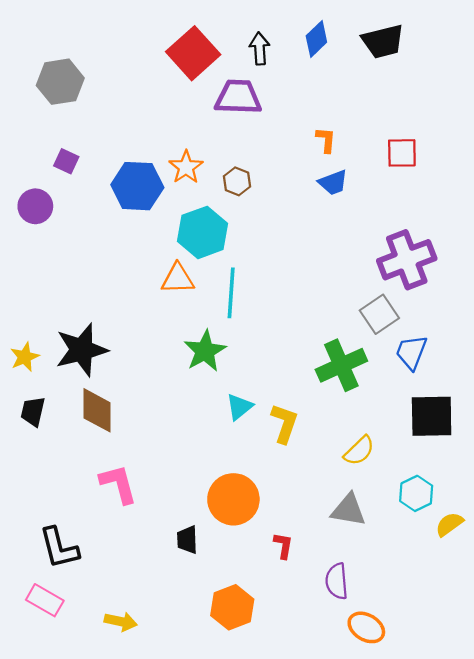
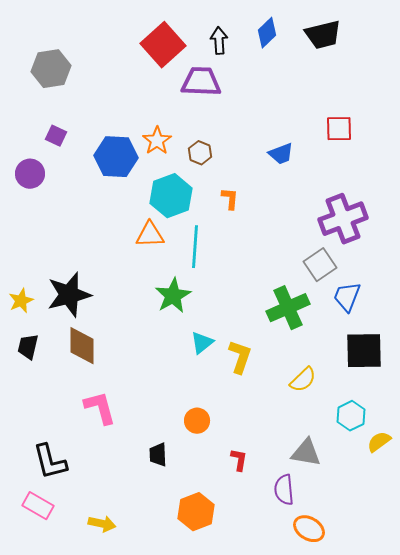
orange L-shape: (326, 140) -> (230, 199), moved
orange circle: (233, 499) -> (197, 421), size x0.6
gray triangle: (349, 510) -> (306, 453), moved

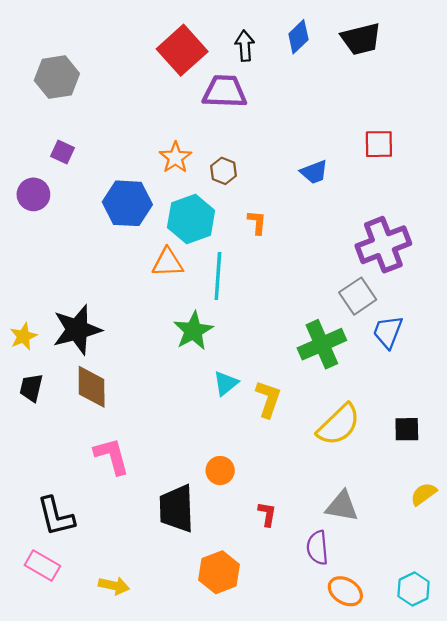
blue hexagon: (116, 157) -> (127, 203), moved
black square: (364, 351) -> (407, 429), moved, size x0.6
yellow semicircle: (303, 380) -> (339, 425), size x1.5
cyan hexagon: (351, 416) -> (414, 589), moved
black trapezoid: (158, 455) -> (177, 509), size x1.8

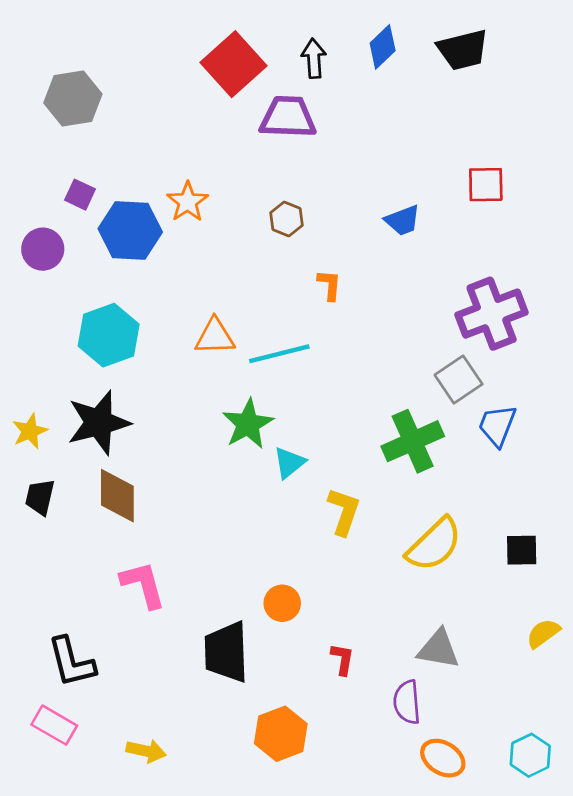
orange star: (175, 158) -> (188, 202), moved
blue hexagon: (127, 203) -> (130, 230), moved
cyan hexagon: (191, 219) -> (109, 335), moved
cyan line: (218, 276) -> (279, 354), turned 72
cyan triangle: (226, 383) -> (289, 463), moved

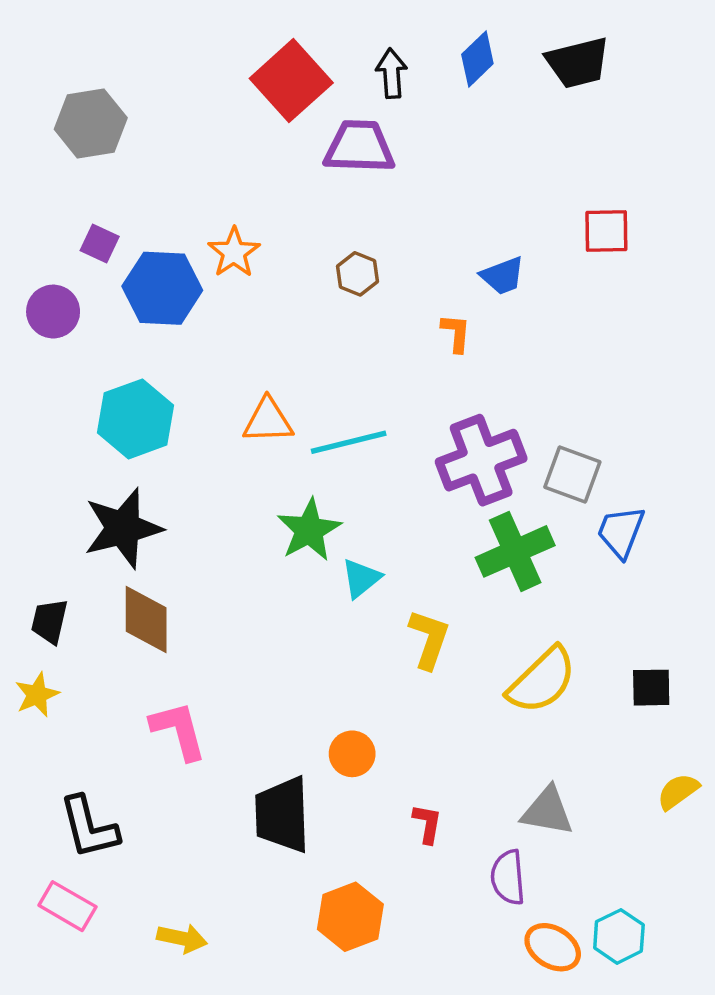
orange L-shape: (330, 285) -> (456, 333), moved
purple cross: (492, 314) -> (481, 460), moved
gray square: (459, 380) -> (572, 474), turned -36
yellow star: (30, 431) -> (37, 695), moved
cyan hexagon: (530, 755) -> (619, 936), moved

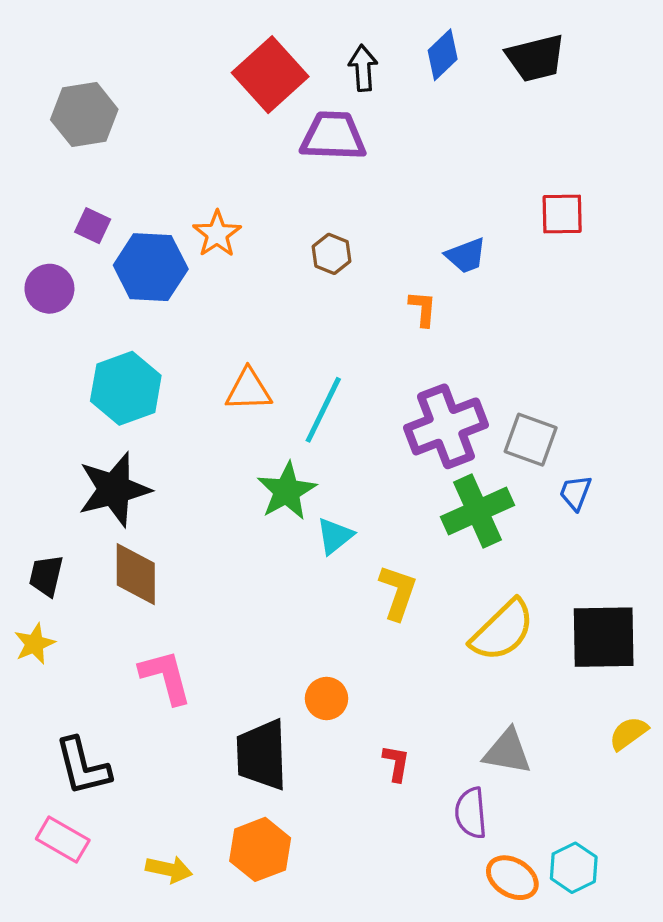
cyan line: (349, 442) -> (323, 410), turned -50
blue trapezoid: (621, 532) -> (575, 493), size x0.7
black square: (651, 688) -> (604, 637), size x1.8
orange hexagon: (350, 917) -> (260, 849), moved

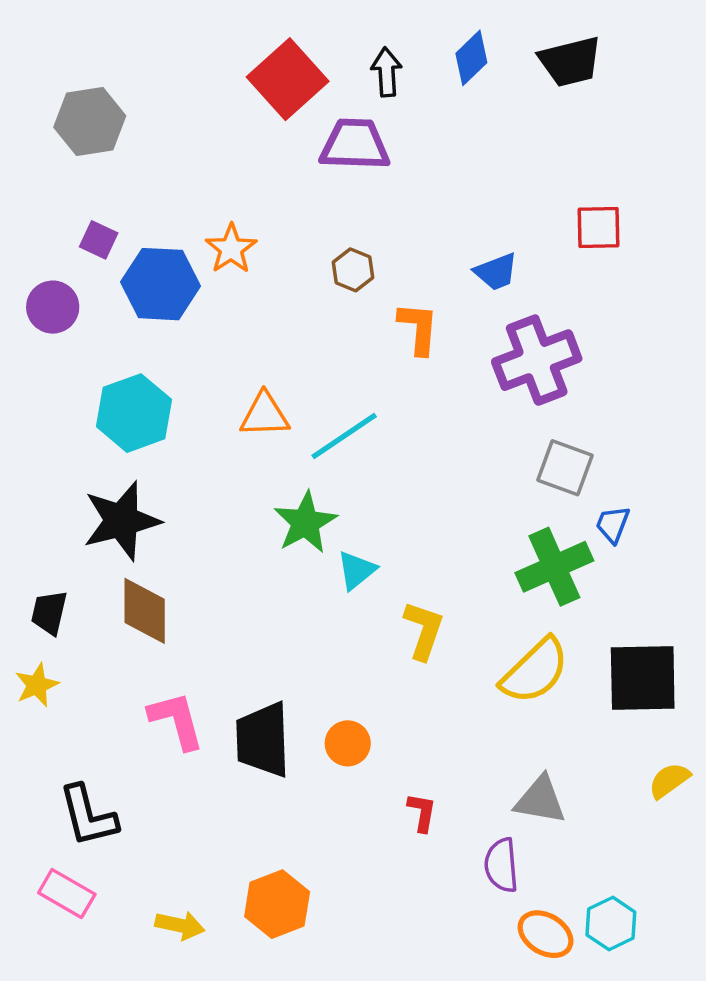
orange L-shape: (423, 309) -> (418, 328), moved, size x1.4
cyan line: (323, 410) -> (344, 436), turned 30
purple cross: (446, 426) -> (537, 360), moved
green cross: (478, 511) -> (554, 567), moved
black trapezoid: (262, 755) -> (263, 740), moved

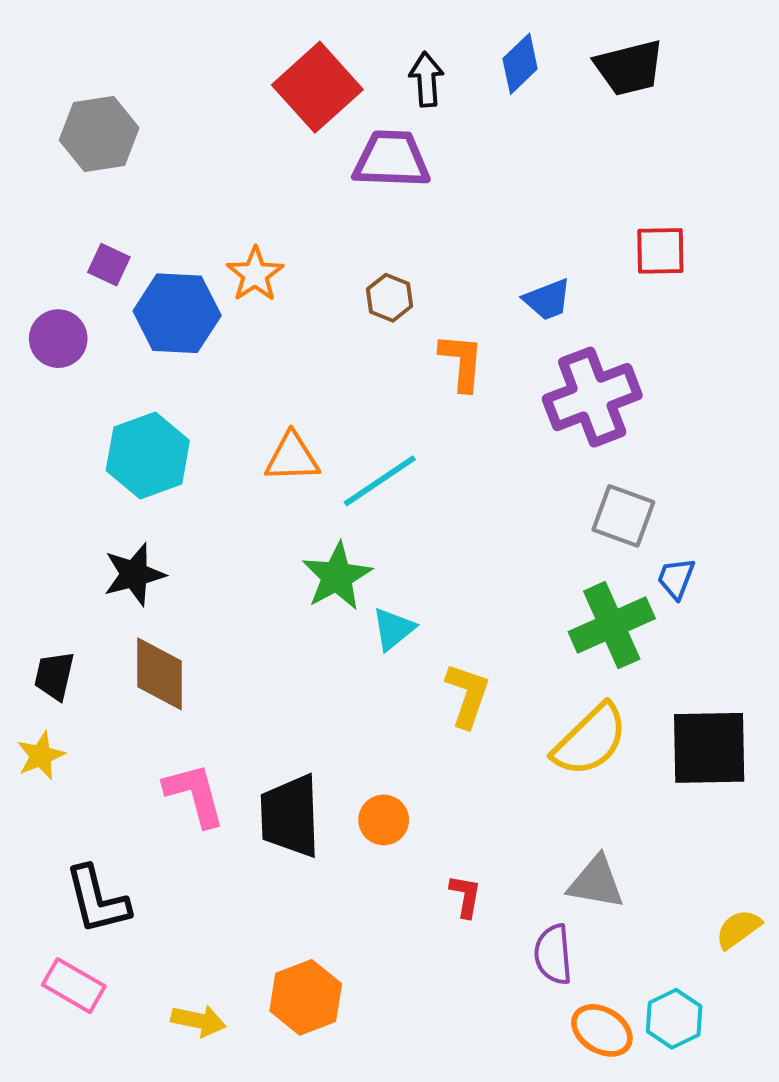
black star: (122, 521) -> (134, 574), size x0.7
yellow semicircle: (669, 780) -> (738, 929), moved

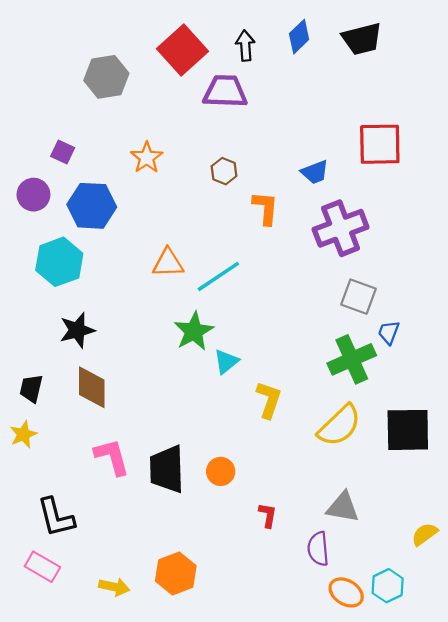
gray hexagon: (99, 134) -> (106, 77), moved
red square: (660, 251) -> (380, 144), size x1.5
blue hexagon: (177, 313) -> (92, 206), moved
cyan hexagon: (148, 456) -> (59, 262), moved

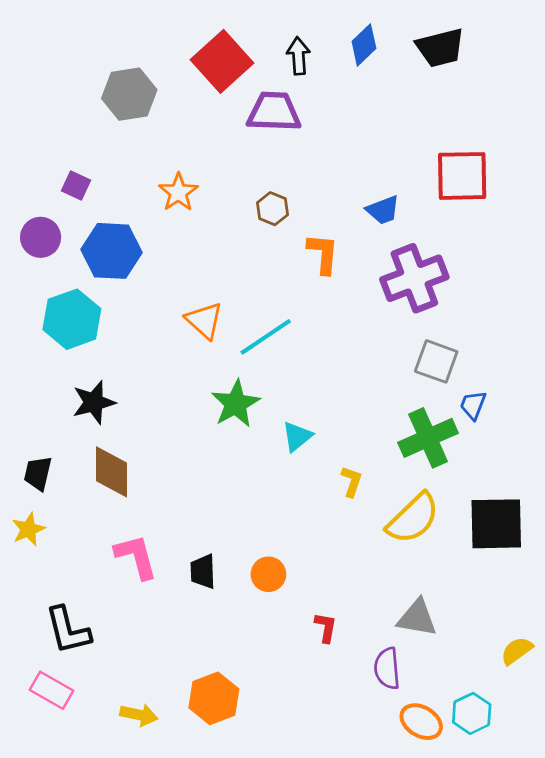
orange triangle: (168, 263) -> (204, 321), turned 44
cyan triangle: (226, 362) -> (297, 436), moved
yellow L-shape: (269, 400) -> (352, 482), moved, size x0.7
black trapezoid: (167, 469) -> (203, 572), size x0.6

